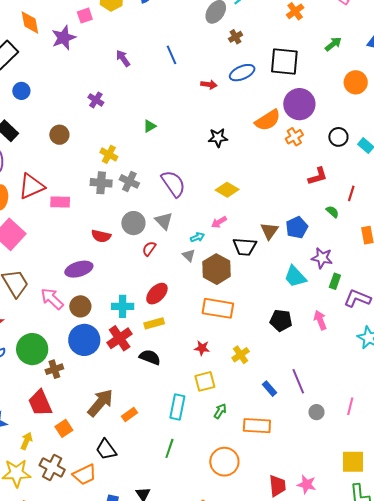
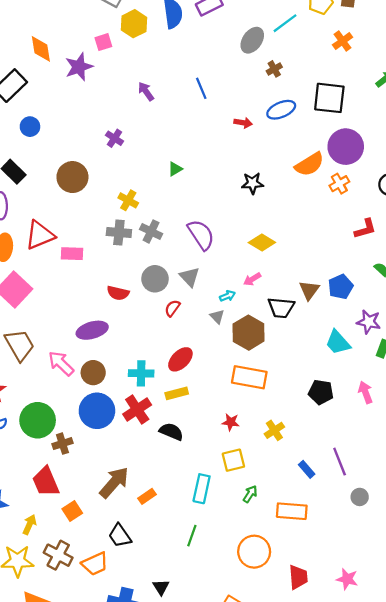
brown circle: (59, 135) -> (72, 177), size x1.4
red trapezoid: (277, 486) -> (298, 577), moved

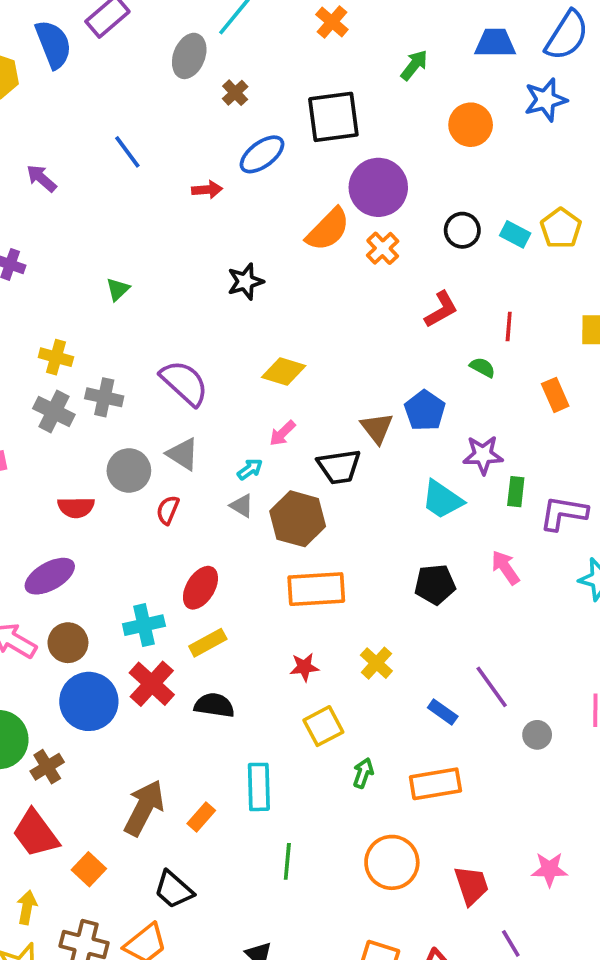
gray cross: (119, 232) -> (54, 411), turned 35
cyan rectangle: (202, 489) -> (259, 787), moved

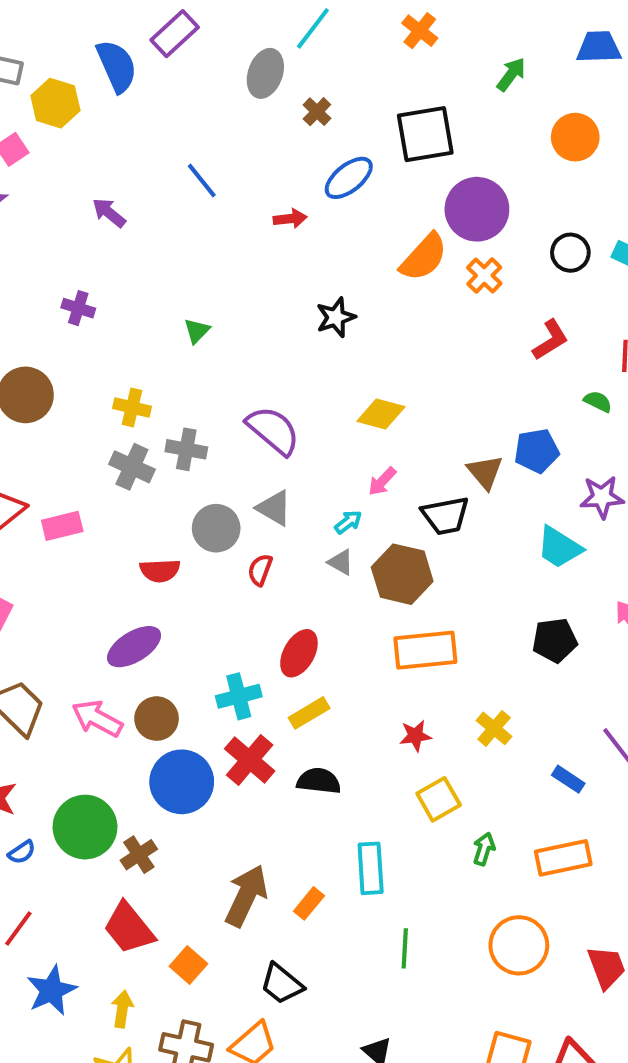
blue pentagon: (425, 410) -> (537, 451), turned 30

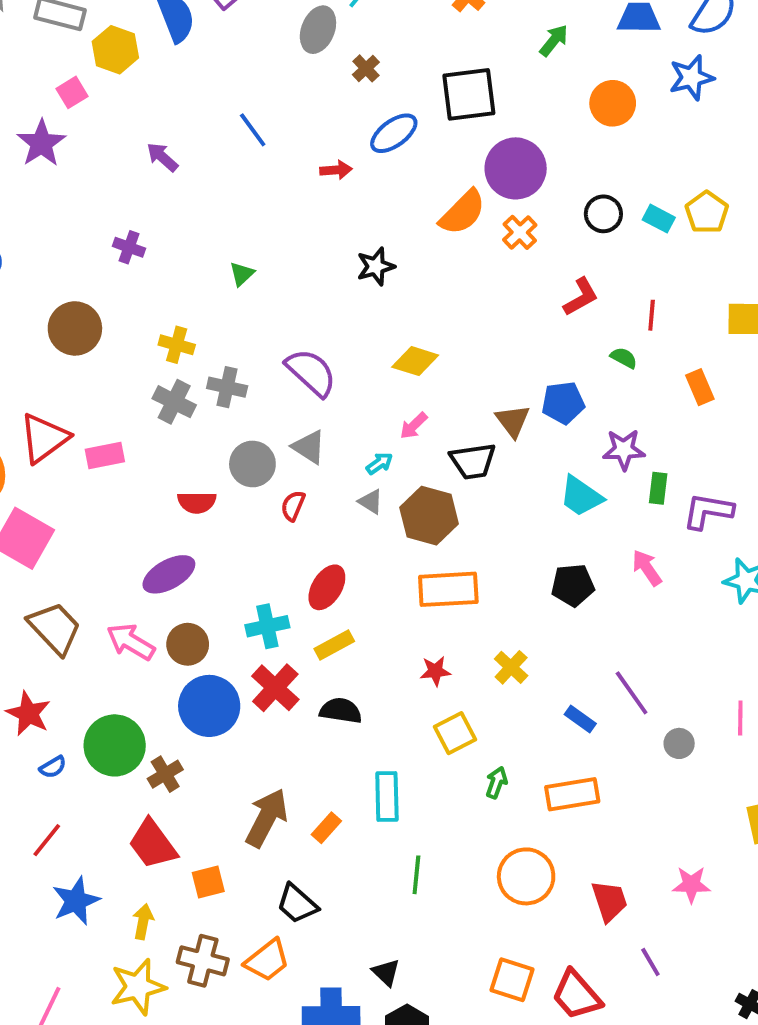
orange square: (188, 965) -> (208, 882), turned 32

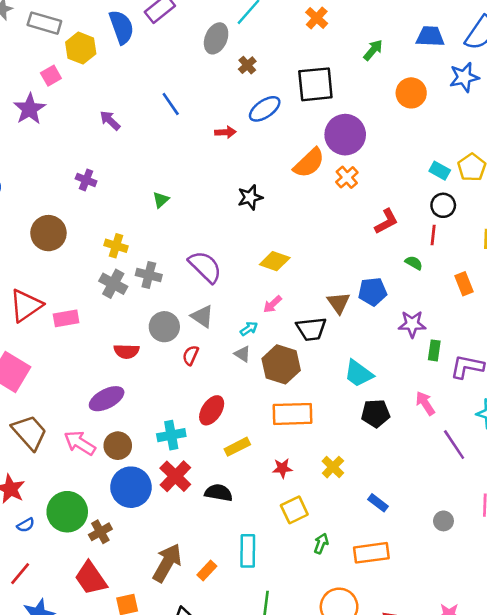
black circle: (603, 214) -> (443, 205), moved
cyan trapezoid: (581, 496) -> (359, 374), moved
yellow rectangle: (334, 645) -> (237, 447), moved
purple line: (632, 693) -> (454, 445), moved

